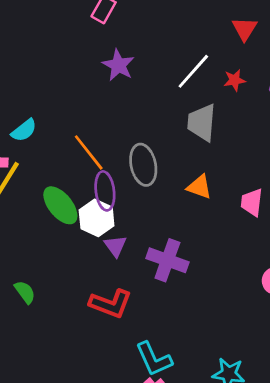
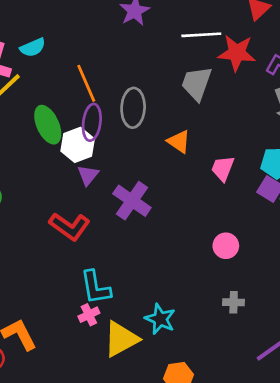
white line: (193, 71) -> (201, 35), turned 30
red star: (235, 80) -> (237, 53), size x1.8

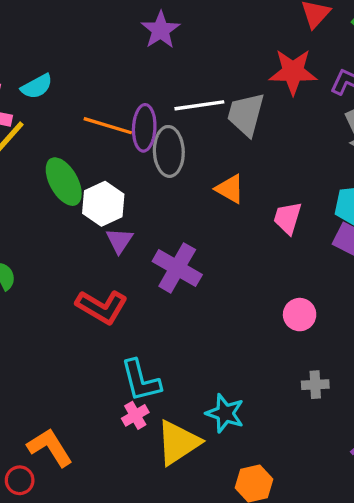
white line: (201, 35) -> (199, 105), moved
orange line: (86, 83) -> (108, 126), turned -45
purple ellipse: (92, 122) -> (144, 128), moved

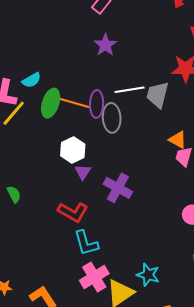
green ellipse: (64, 182) -> (51, 103), moved, turned 48
orange triangle: (230, 189) -> (178, 140), moved
cyan L-shape: (141, 381) -> (86, 243), moved
pink cross: (135, 415) -> (94, 277), size x1.8

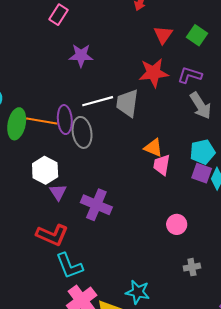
purple star: (105, 45) -> (81, 55), moved, turned -30

